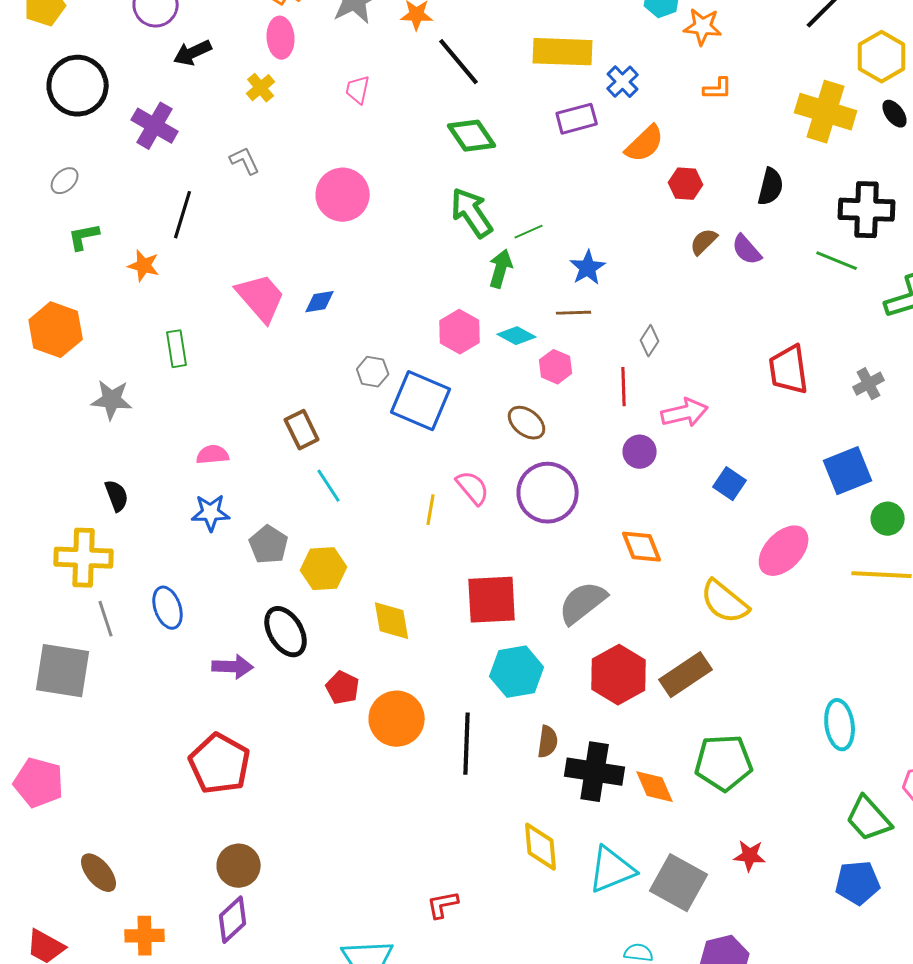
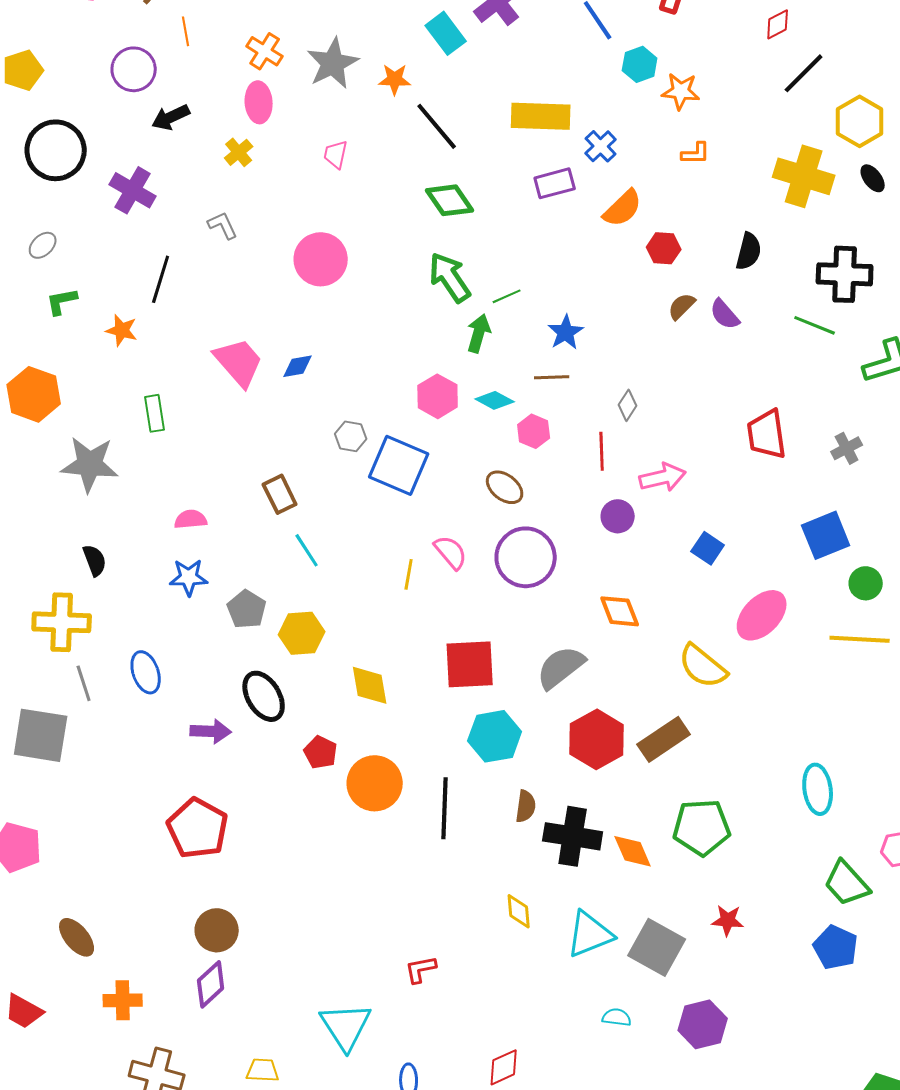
gray star: (112, 400) -> (90, 464), size x1.4
yellow diamond: (541, 847) -> (519, 911), size x0.7
blue pentagon: (858, 883) -> (836, 947), turned 30

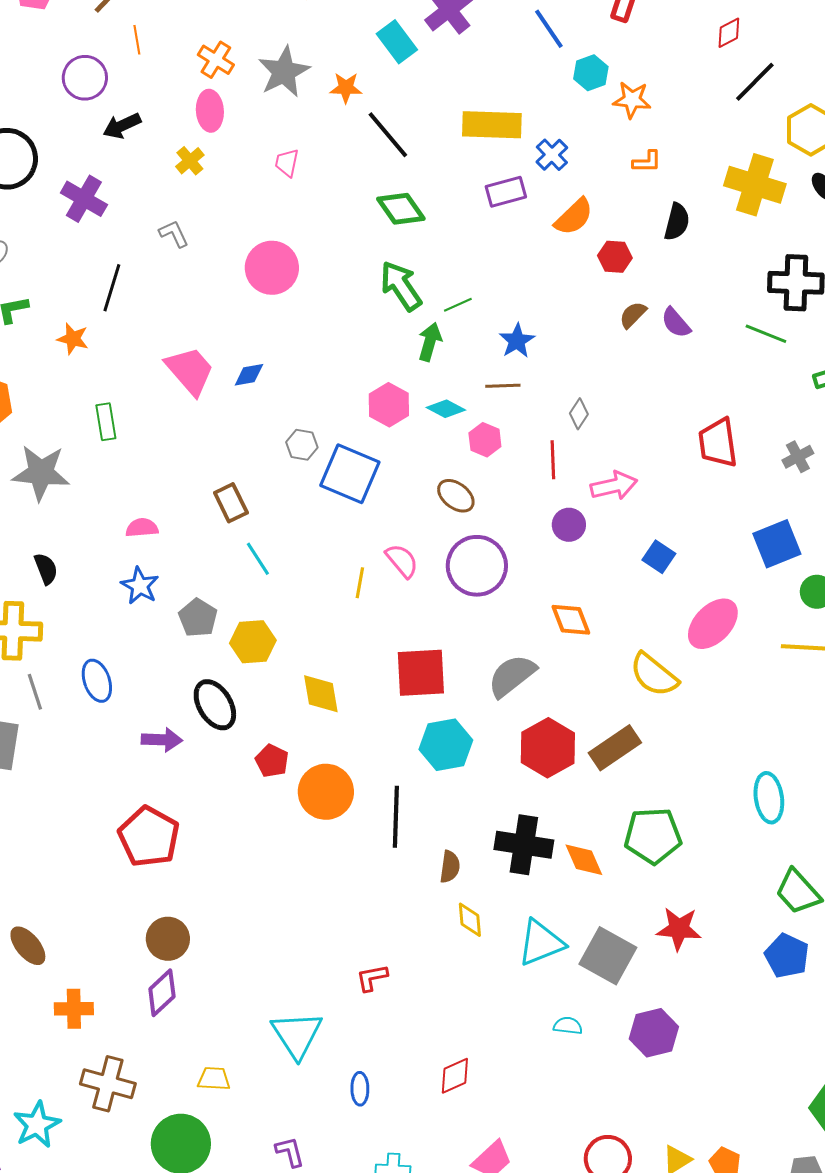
black semicircle: (749, 251) -> (677, 222), moved
blue star: (189, 577) -> (140, 586), turned 30
brown semicircle: (526, 806) -> (450, 867), moved
red star: (728, 920) -> (679, 929), size x1.4

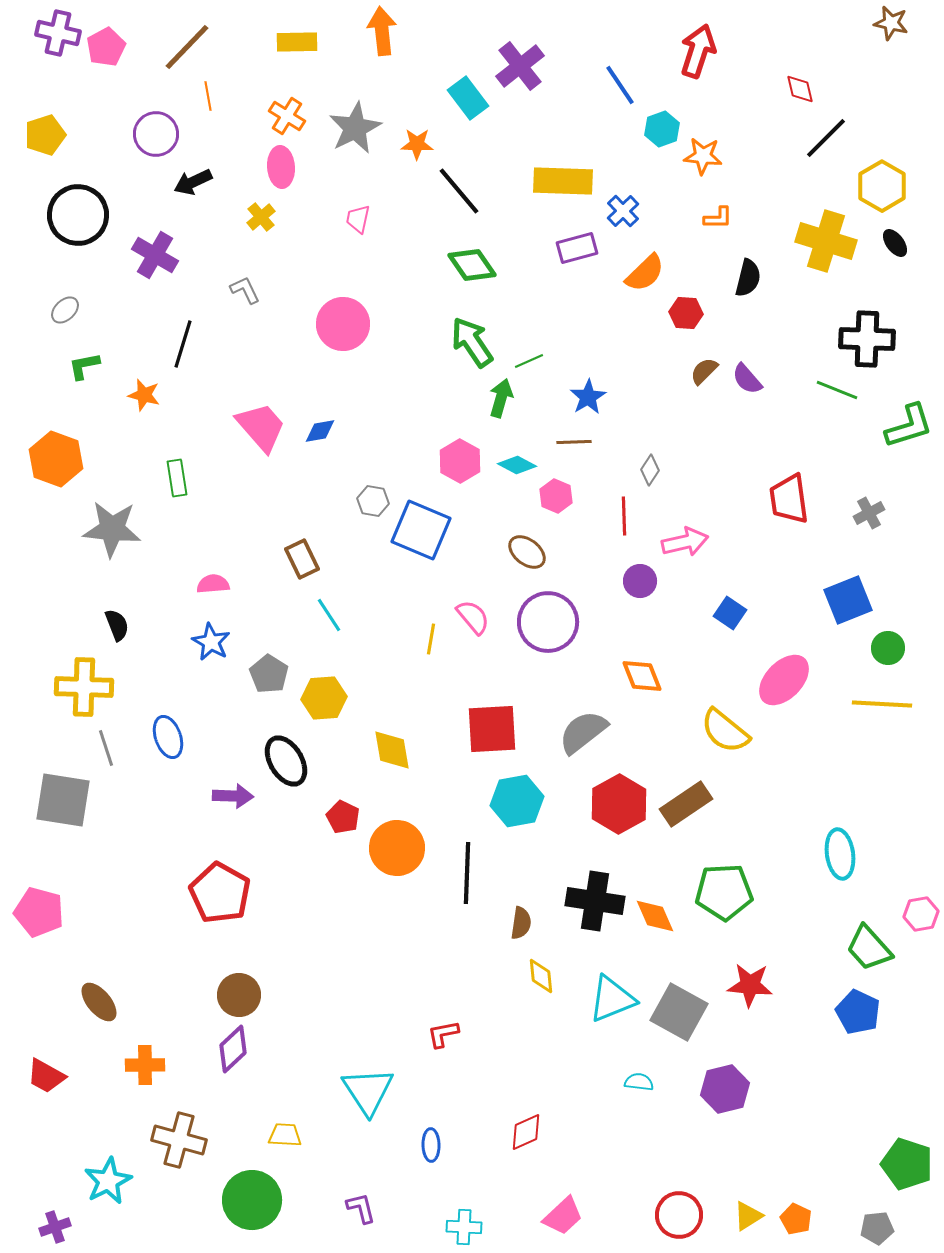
red diamond: (729, 33) -> (800, 89), turned -76

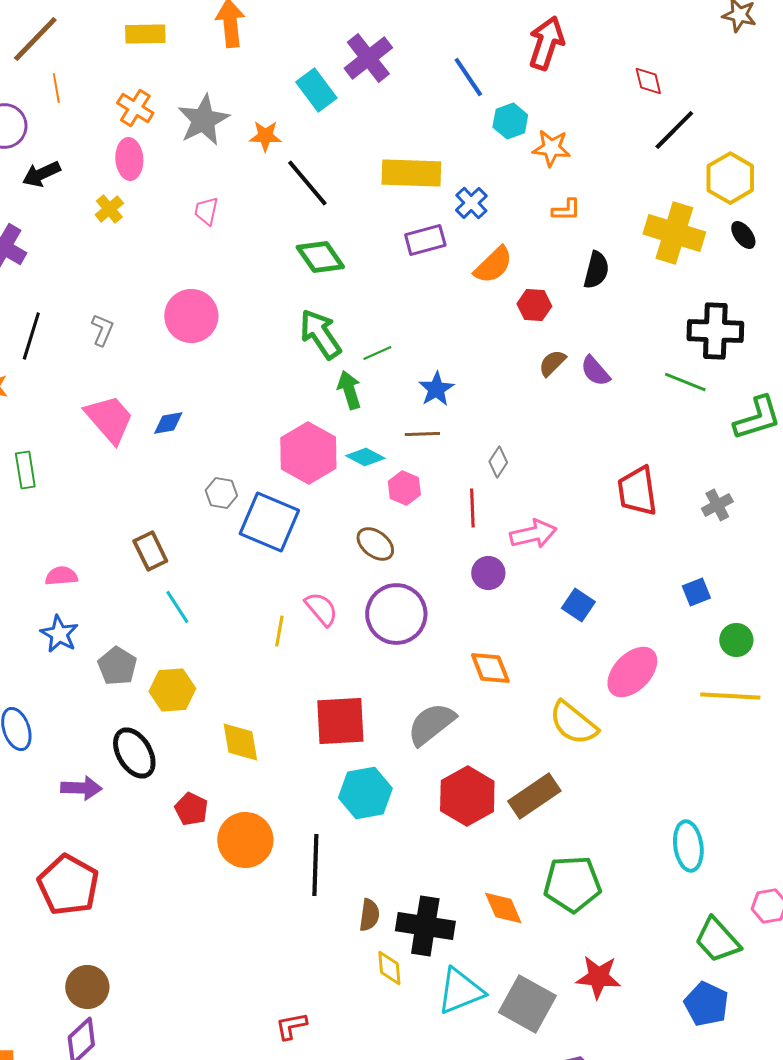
gray L-shape: (245, 290) -> (102, 330), moved, turned 48
green arrow: (501, 398) -> (349, 390), turned -33
pink hexagon: (460, 461) -> (308, 453), size x1.4
blue square: (848, 600) -> (696, 592), size x0.6
black cross: (595, 901) -> (425, 926), moved

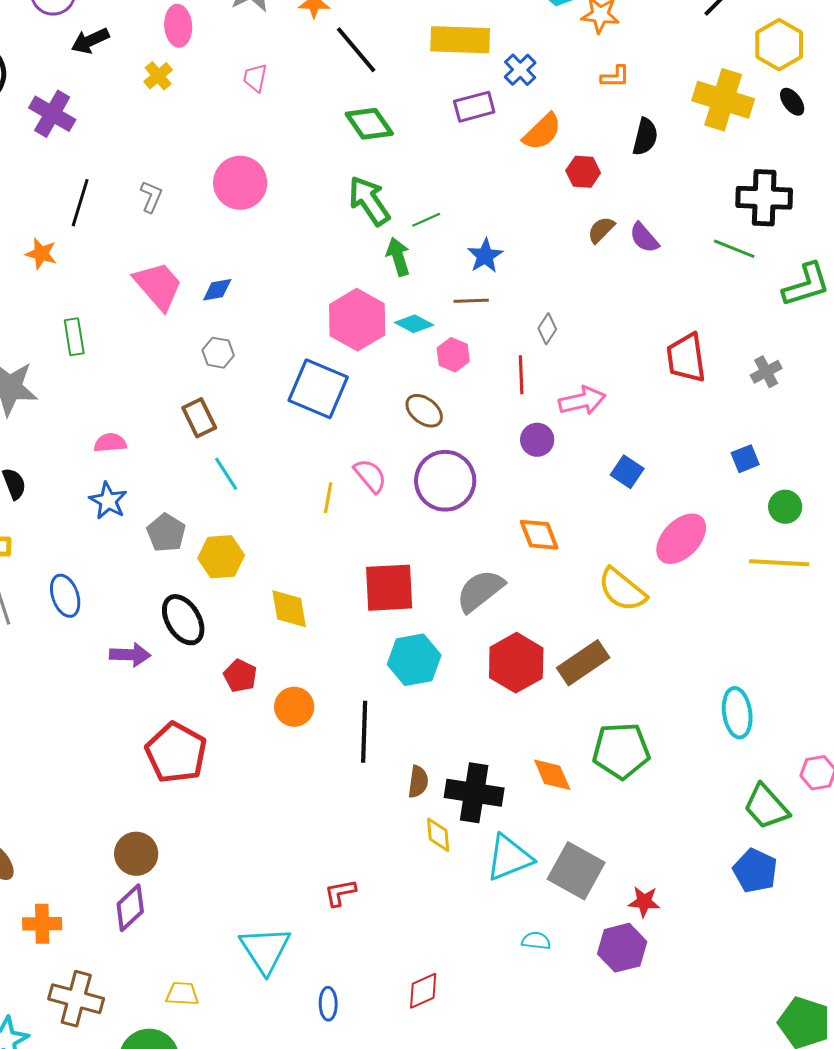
gray hexagon: (221, 493) -> (218, 353), moved
orange circle: (245, 840) -> (294, 707), size x0.7
red pentagon: (68, 885) -> (176, 753), moved
red star: (598, 977) -> (644, 902), moved, size x0.7

